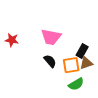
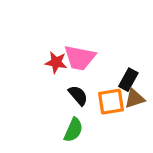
red star: (12, 40) -> (56, 62), moved
green semicircle: (76, 84) -> (73, 130), moved, turned -35

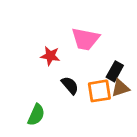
pink trapezoid: (80, 58) -> (85, 39), moved
green semicircle: (73, 130) -> (36, 115), moved

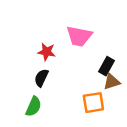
black semicircle: (70, 85) -> (41, 78), moved, turned -114
orange square: (99, 91) -> (93, 103), moved

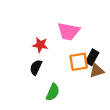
orange square: (93, 103) -> (79, 62), moved
green semicircle: (34, 107) -> (53, 92), moved

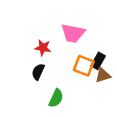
orange square: (79, 62) -> (84, 66), turned 30

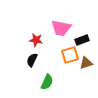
black rectangle: (98, 61) -> (82, 40), moved, turned 40
orange square: (84, 66) -> (70, 55), turned -36

